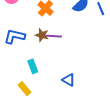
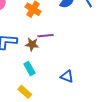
brown star: (42, 35) -> (32, 44), moved

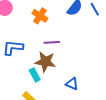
brown star: (32, 44) -> (45, 62), moved, size x1.5

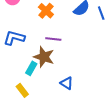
cyan rectangle: (35, 75) -> (31, 68), turned 48

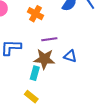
blue triangle: (67, 83) -> (70, 56), moved

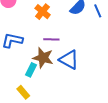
blue triangle: (70, 56) -> (69, 60), size x1.5

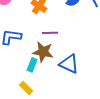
blue triangle: (69, 60) -> (69, 64), moved

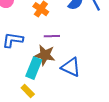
cyan rectangle: (32, 65) -> (34, 68), size x1.5

